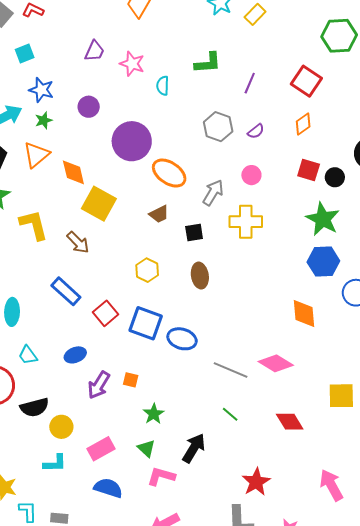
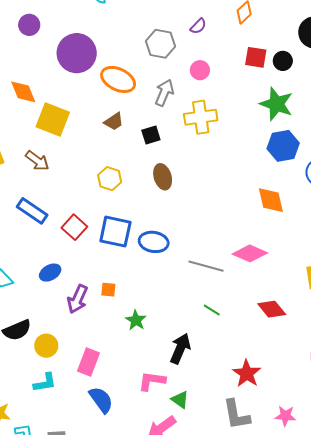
gray hexagon: (218, 127) -> (161, 44), moved
green triangle: (146, 448) -> (180, 400), moved
pink rectangle: (101, 449) -> (89, 362), turned -32
blue semicircle: (108, 488) -> (101, 400), turned 44

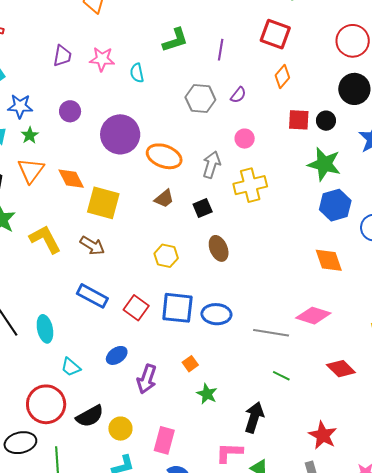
gray hexagon: (161, 44) -> (200, 99), moved
orange square: (108, 290) -> (190, 364), moved, turned -35

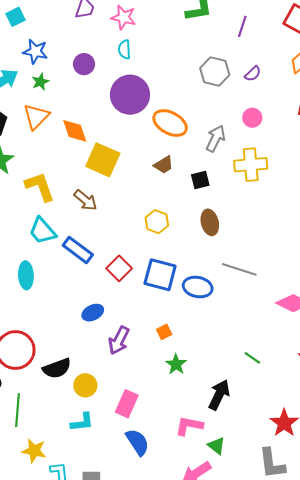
cyan semicircle: (137, 73) -> (124, 49), moved
gray line: (271, 333) -> (239, 269), moved
cyan trapezoid: (71, 367) -> (42, 231), moved, size x1.4

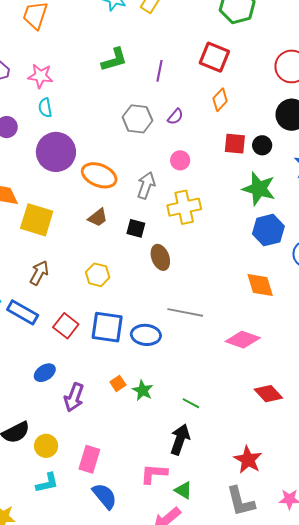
black square: (200, 180) -> (136, 228), turned 36
brown arrow: (85, 200) -> (39, 273), moved, turned -95
brown ellipse: (210, 222) -> (160, 257), moved
green line: (252, 358) -> (191, 403), moved
green star: (176, 364) -> (143, 390), moved

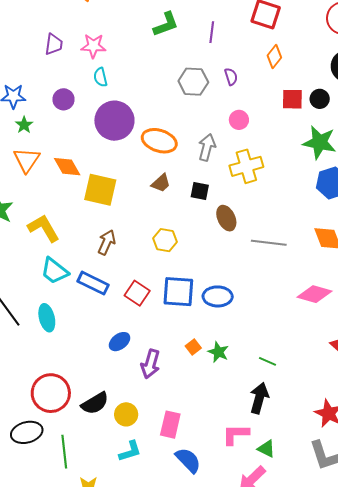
purple semicircle: (175, 117) -> (231, 77), turned -54
gray line: (185, 312) -> (269, 243), moved

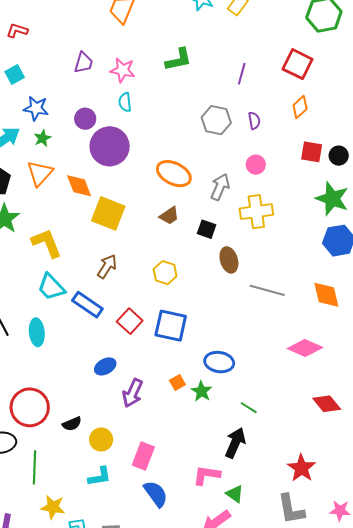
green L-shape: (166, 24) -> (178, 60), moved
purple circle: (114, 121) -> (110, 146), moved
blue ellipse: (218, 296) -> (219, 362), moved
black semicircle: (95, 403) -> (72, 424), size x0.7

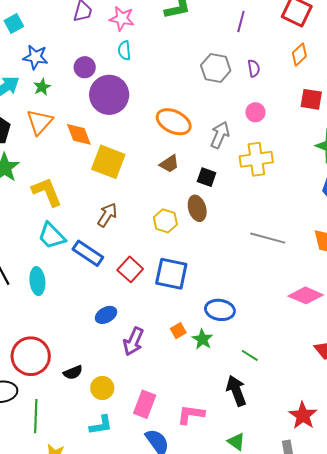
brown ellipse: (229, 260) -> (197, 208), moved
black arrow: (235, 443) -> (236, 391), turned -44
pink L-shape: (207, 475) -> (191, 414), moved

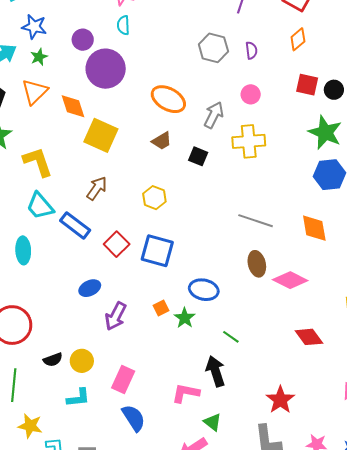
brown ellipse: (197, 208) -> (257, 264), moved
black semicircle: (73, 372) -> (53, 360), moved
pink L-shape: (191, 414) -> (186, 393), moved

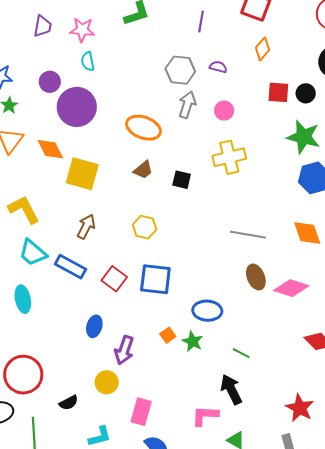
purple semicircle: (251, 50) -> (218, 67), turned -60
gray arrow: (214, 115) -> (187, 105), moved
blue ellipse: (90, 288) -> (94, 326), turned -40
yellow circle: (82, 361) -> (107, 382), moved

